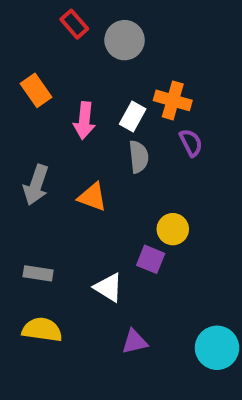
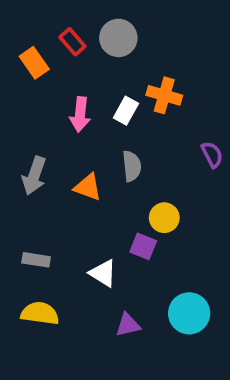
red rectangle: (74, 24) -> (72, 42), moved
orange rectangle: (36, 90) -> (34, 63), moved
purple semicircle: (191, 143) -> (212, 155), moved
gray semicircle: (139, 157) -> (132, 166), moved
cyan circle: (217, 348) -> (189, 313), moved

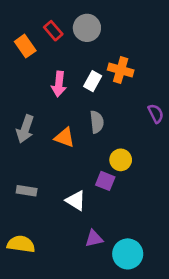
yellow semicircle: (40, 313) -> (21, 244), moved
cyan circle: (189, 313) -> (128, 254), moved

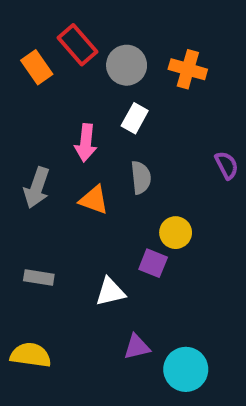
gray circle: (87, 28) -> (127, 65), moved
red rectangle: (53, 31) -> (78, 45), size x1.4
orange cross: (121, 70) -> (188, 69), moved
pink arrow: (59, 84) -> (86, 143), moved
white triangle: (76, 201) -> (110, 292), turned -45

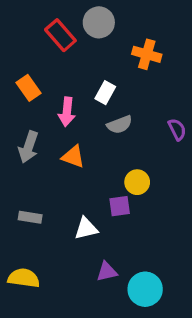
gray circle: (127, 65) -> (99, 22), moved
orange rectangle: (37, 67) -> (28, 88), moved
gray semicircle: (141, 177) -> (120, 125), moved, turned 75
purple square: (153, 263) -> (120, 206), turned -30

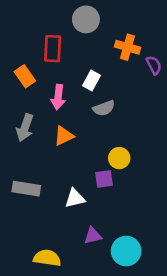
red rectangle: (60, 35) -> (53, 49), moved, turned 44
purple semicircle: (177, 129) -> (154, 65), moved
orange triangle: (73, 157) -> (64, 136), turned -45
gray rectangle: (30, 217) -> (26, 189), size x1.4
yellow semicircle: (24, 278) -> (47, 258), moved

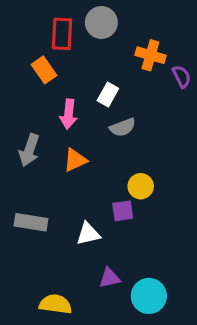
red rectangle: (53, 49) -> (62, 34), moved
orange rectangle: (25, 76) -> (44, 70), moved

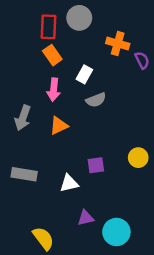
orange rectangle: (44, 70) -> (52, 55), moved
yellow circle: (141, 186) -> (138, 158), moved
yellow semicircle: (56, 304) -> (43, 238), turned 45

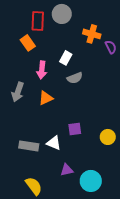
orange rectangle: (52, 55) -> (28, 43), moved
yellow circle: (138, 158) -> (108, 137), moved
gray rectangle: (24, 174) -> (29, 146), moved
white triangle: (69, 183) -> (54, 143), turned 35

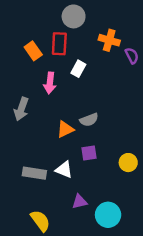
red rectangle: (38, 21) -> (59, 44), moved
gray semicircle: (75, 78) -> (89, 120), moved
orange triangle: (46, 98) -> (65, 129), moved

